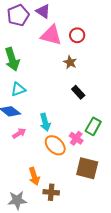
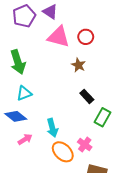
green rectangle: (93, 126) -> (102, 117), moved

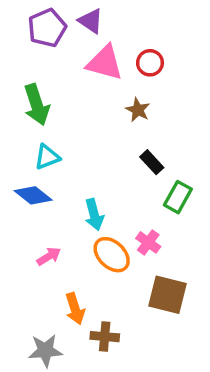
pink arrow: (25, 139) -> (49, 256), moved

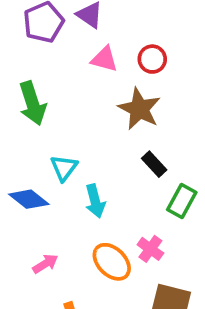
pink triangle: (105, 63) -> (104, 59), size x0.7
brown star: (138, 110) -> (139, 109), size x1.6
cyan triangle: (47, 157) -> (64, 168), moved, turned -32
cyan arrow: (94, 215) -> (95, 201), moved

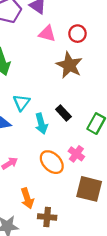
black rectangle: (154, 164) -> (63, 113), moved

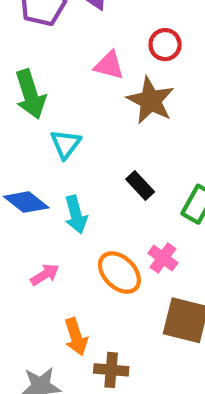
pink triangle: (47, 34) -> (109, 65), moved
cyan triangle: (21, 103) -> (66, 144), moved
cyan arrow: (41, 124) -> (76, 214), moved

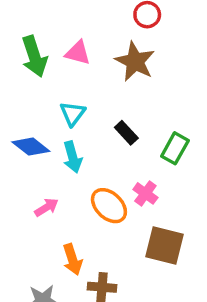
pink triangle: (109, 65) -> (78, 53), moved
cyan triangle: (66, 144) -> (73, 114), moved

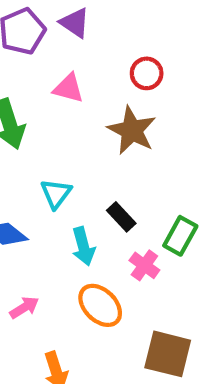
pink triangle: (78, 53) -> (69, 88), moved
cyan arrow: (73, 157) -> (83, 246), moved
pink cross: (145, 193) -> (144, 265), moved

